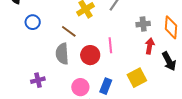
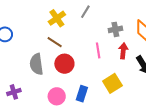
brown line: (69, 31) -> (55, 42), moved
pink line: (110, 45) -> (98, 50), moved

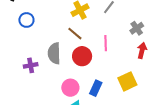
gray cross: (115, 29) -> (137, 28), turned -32
pink line: (98, 50) -> (106, 43), moved
purple cross: (14, 92) -> (31, 65), moved

